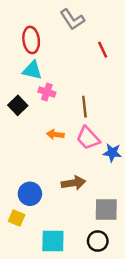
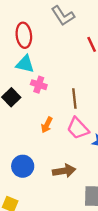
orange arrow: (55, 134) -> (47, 125), turned -70
blue circle: (30, 194) -> (23, 166), moved

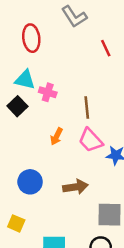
cyan triangle: (25, 64) -> (25, 80), moved

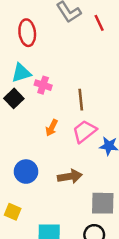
red line: (106, 48) -> (99, 23), moved
cyan triangle: (25, 80) -> (21, 73), turned -30
pink trapezoid: (91, 140) -> (84, 131), turned 95

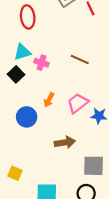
brown line: (81, 100) -> (80, 59), moved, turned -60
blue circle: (26, 172) -> (27, 117), moved

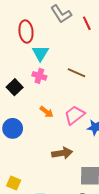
cyan triangle: (22, 52) -> (40, 53), moved, turned -42
orange arrow: (49, 100) -> (47, 112), turned -80
blue circle: (27, 117) -> (13, 128), moved

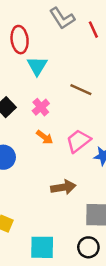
pink cross: (39, 76) -> (41, 107), moved, turned 32

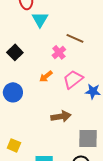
pink cross: (41, 107) -> (59, 52), moved
orange arrow: (45, 137) -> (46, 76), turned 104

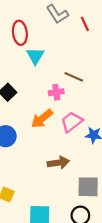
pink cross: (59, 52) -> (56, 92), turned 32
orange arrow: (46, 76) -> (42, 119), size x1.5

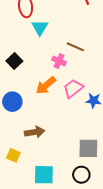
pink cross: (56, 92) -> (59, 61), turned 32
brown arrow: (58, 163) -> (35, 132), moved

